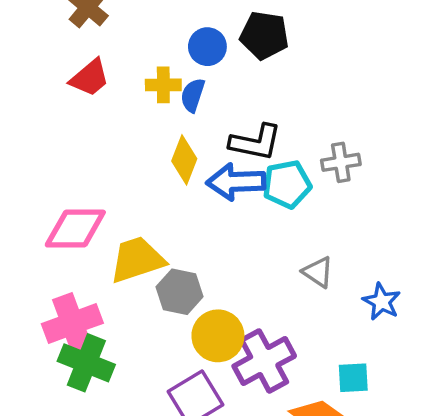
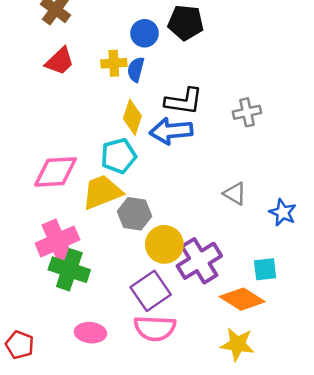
cyan pentagon: (287, 184) -> (119, 156), moved

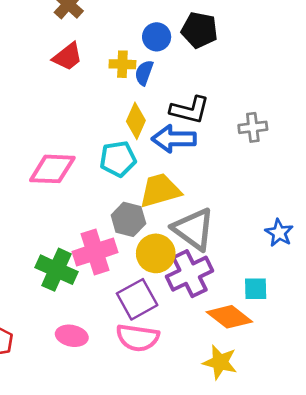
yellow trapezoid: (102, 192) -> (160, 190), moved
gray triangle: (235, 194) -> (194, 229), moved, size x1.8
pink cross: (57, 241) -> (95, 252), moved

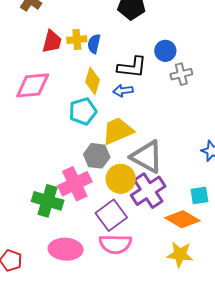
blue circle: (157, 37) -> (165, 51), moved
red trapezoid: (68, 57) -> (52, 42), moved, turned -30
blue arrow: (174, 139) -> (123, 91), size x0.6
pink diamond: (52, 169) -> (33, 85), moved
pink ellipse: (72, 336) -> (66, 249), size x1.4

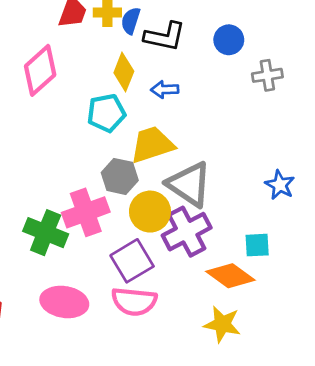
black L-shape: (132, 67) -> (165, 36), moved
gray cross: (181, 74) -> (267, 75), moved
pink diamond: (33, 85) -> (40, 70), turned -42

